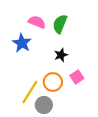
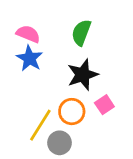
pink semicircle: (37, 22) -> (28, 34), moved
black star: (61, 55) -> (83, 75), size x1.6

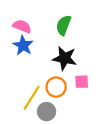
black star: (83, 75) -> (65, 58), turned 30
pink square: (104, 105) -> (82, 82), turned 32

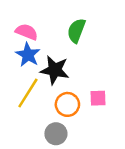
black star: (65, 58) -> (55, 70), moved
yellow line: (32, 98) -> (28, 93), moved

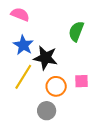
green semicircle: (76, 31) -> (76, 31), moved
pink semicircle: (27, 32) -> (20, 14), moved

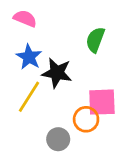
pink square: (81, 81) -> (102, 102), size x1.6
orange circle: (56, 86) -> (86, 119), moved

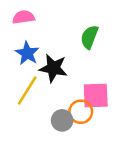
pink semicircle: (25, 18) -> (23, 17), turned -30
gray circle: (58, 139) -> (62, 120), moved

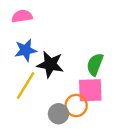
green semicircle: (89, 37) -> (95, 64), moved
blue star: (27, 53) -> (26, 50), turned 30

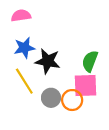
yellow line: (26, 86) -> (24, 81), turned -64
gray circle: (59, 114) -> (51, 98), moved

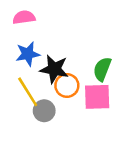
gray circle: (51, 98) -> (44, 111), moved
orange circle: (72, 100) -> (67, 85), moved

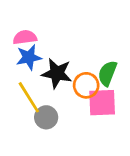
pink semicircle: (24, 17) -> (25, 37), moved
orange circle: (67, 85) -> (86, 85), moved

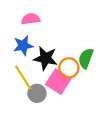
pink semicircle: (25, 37) -> (31, 19), moved
pink square: (102, 103) -> (58, 82), moved, turned 35

